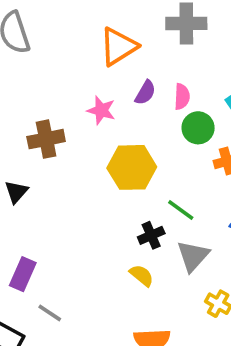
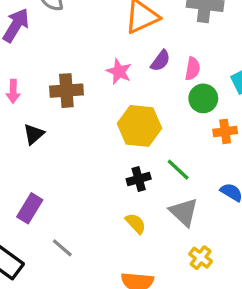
black cross: (151, 235) -> (139, 179), moved
gray triangle: (193, 256) -> (184, 212), turned -36
gray line: (50, 313) -> (62, 248), moved

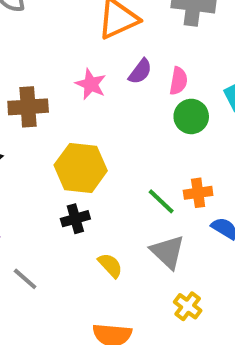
yellow hexagon: (140, 126) -> (81, 168), moved
orange cross: (225, 131) -> (198, 193), moved
black cross: (139, 179) -> (75, 219), moved
gray line: (62, 248) -> (25, 279), moved

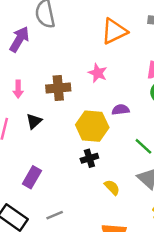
purple semicircle: (140, 71) -> (121, 110), moved, turned -133
gray line: (25, 279) -> (55, 215), moved, turned -63

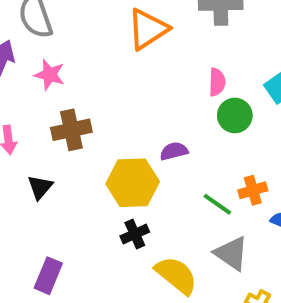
pink star: (98, 73) -> (50, 75), moved
yellow semicircle: (112, 187) -> (176, 275), size x1.6

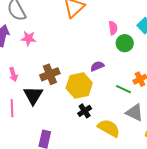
brown cross: (71, 130) -> (50, 74), moved
black triangle: (40, 187) -> (33, 95), size x1.5

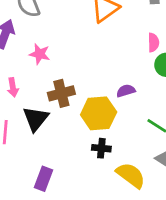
pink star: (29, 38) -> (40, 54), moved
black cross: (85, 111) -> (101, 148), turned 32

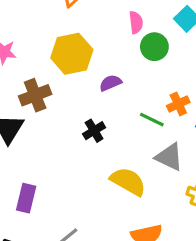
yellow hexagon: (99, 113) -> (72, 54), moved
black cross: (101, 148) -> (94, 131), moved, turned -30

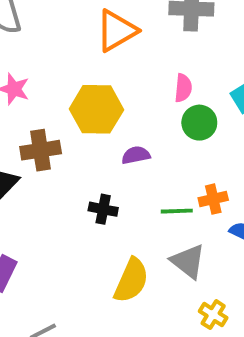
green line: (152, 120) -> (177, 211), turned -40
black cross: (94, 131) -> (103, 209), turned 30
yellow semicircle: (128, 181) -> (131, 280), turned 72

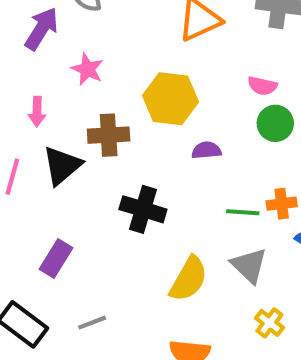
pink semicircle: (183, 88) -> (262, 86), turned 92
black cross: (103, 209) -> (143, 209), moved, size x1.5

